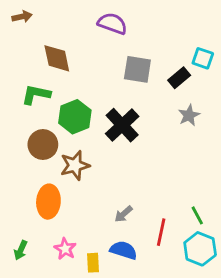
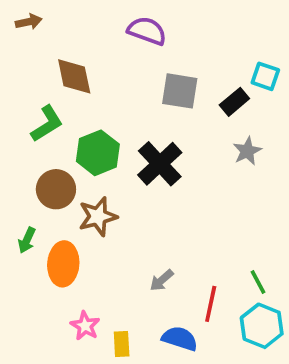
green L-shape: (36, 94) -> (47, 124), turned 136
green arrow: (21, 250) -> (27, 240), moved
blue semicircle: (124, 250) -> (180, 339), moved

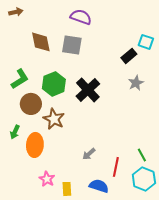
gray square: (180, 91) -> (72, 45), moved
green L-shape: (47, 124) -> (20, 79), moved
brown star: (98, 217) -> (54, 119), turned -30

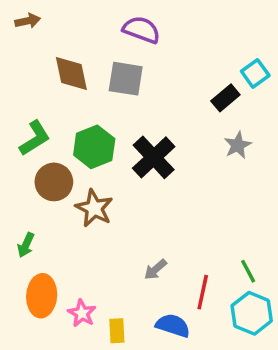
cyan square: (146, 42) -> (255, 73), turned 35
green arrow: (15, 132) -> (26, 245), moved
orange ellipse: (35, 145) -> (42, 296), moved

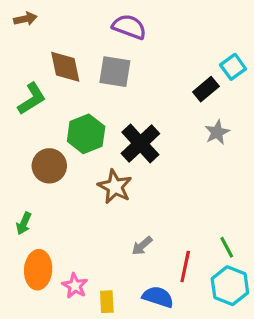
green L-shape: (35, 138) -> (32, 99), moved
brown star: (94, 208) -> (115, 187), moved

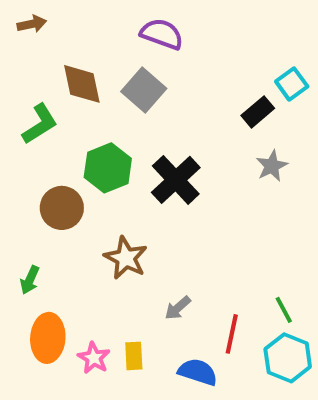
gray square: (115, 72) -> (144, 90), turned 32
brown star: (115, 187) -> (126, 258), moved
yellow rectangle: (107, 302) -> (134, 356), moved

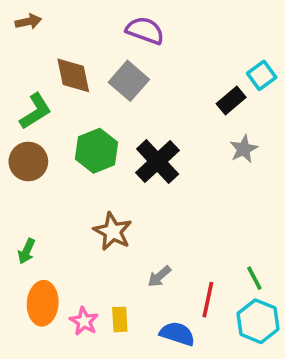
brown circle: (62, 208) -> (28, 162), moved

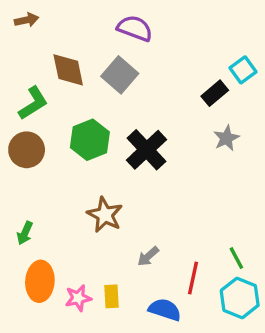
pink star: (84, 321) -> (78, 298), turned 30

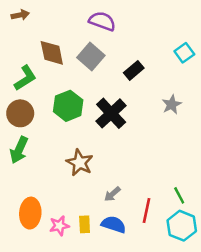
black rectangle: (215, 93) -> (134, 70), moved
green arrow: (25, 233) -> (19, 150), moved, size x1.5
blue semicircle: (165, 310) -> (114, 224), moved

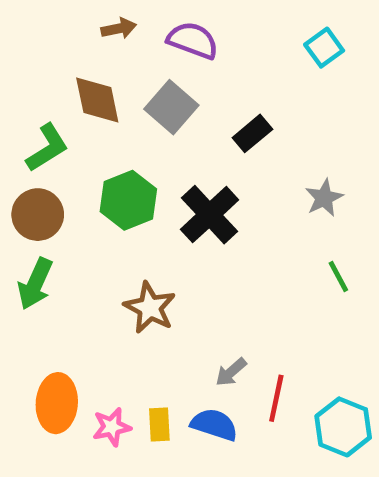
brown arrow: (20, 15) -> (119, 28), moved
cyan square: (184, 53) -> (324, 48), moved
gray arrow: (112, 194) -> (231, 372), moved
green line: (179, 195) -> (338, 277), moved

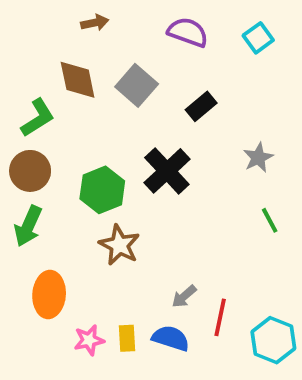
purple semicircle: (193, 40) -> (188, 32), moved
green hexagon: (128, 200) -> (102, 190), moved
orange ellipse: (57, 403) -> (49, 294), moved

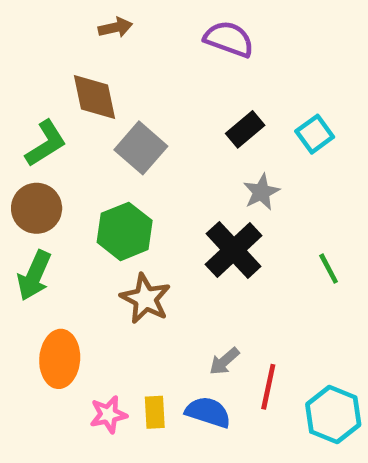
cyan square: (258, 38) -> (315, 134), moved
gray square: (137, 85) -> (141, 148), moved
gray star: (258, 158) -> (261, 192), moved
black cross: (167, 171) -> (234, 250), moved

